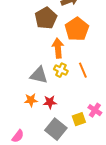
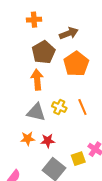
orange arrow: (58, 48) -> (37, 80), moved

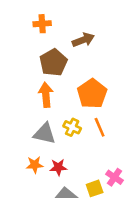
orange pentagon: (76, 64) -> (92, 94), moved

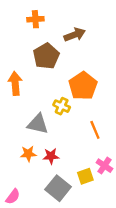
orange arrow: (46, 95) -> (15, 83), moved
yellow cross: (72, 127) -> (62, 106), moved
orange line: (100, 127) -> (95, 130), moved

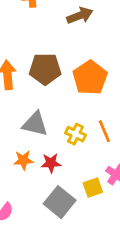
brown pentagon: (46, 56) -> (45, 69), moved, turned 30
yellow cross: (62, 106) -> (75, 134), moved

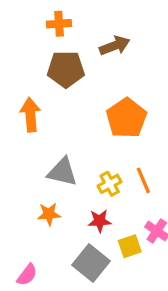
brown pentagon: (45, 69) -> (66, 69), moved
yellow cross: (75, 134) -> (110, 184), turned 36
red star: (51, 163) -> (100, 221), moved

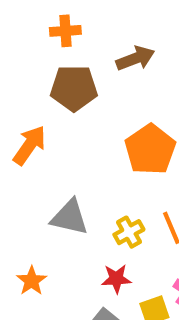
orange arrow: (30, 115) -> (29, 145), turned 40
orange star: (49, 214) -> (32, 281), moved, turned -30

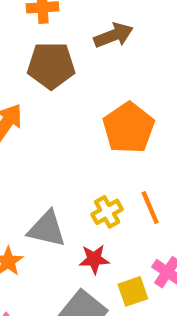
gray triangle: (70, 217) -> (47, 229), moved

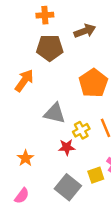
gray triangle: (47, 229) -> (55, 113), moved
red star: (94, 259) -> (67, 147), moved

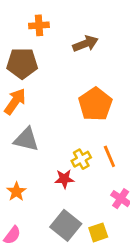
brown pentagon: (50, 48) -> (22, 63), moved
gray triangle: (55, 113) -> (26, 139), moved
yellow square: (96, 175) -> (98, 232), moved

